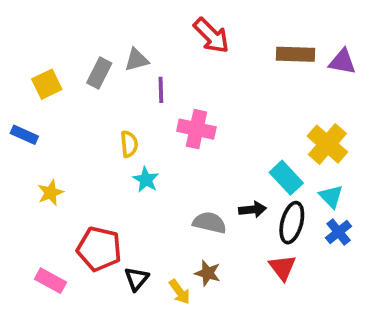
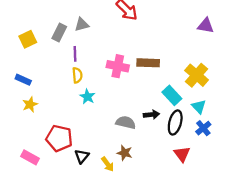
brown rectangle: (296, 54) -> (148, 63), moved
purple line: (161, 90) -> (75, 54), moved
blue rectangle: (24, 135) -> (23, 80), moved
red triangle: (282, 268) -> (182, 154), moved

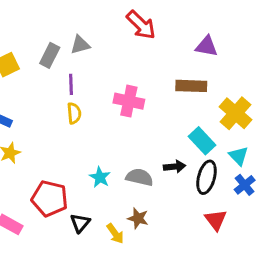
purple triangle: (206, 26) -> (207, 46), moved
brown rectangle: (148, 63) -> (191, 86), moved
cyan star: (87, 97) -> (100, 177), moved

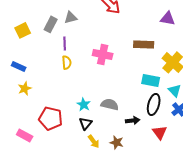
purple triangle: (207, 46) -> (168, 18), moved
cyan rectangle: (202, 141) -> (151, 80), turned -36
black arrow: (175, 167) -> (133, 120), moved
brown star: (138, 218) -> (117, 142), moved
black triangle: (80, 223) -> (86, 123), moved

